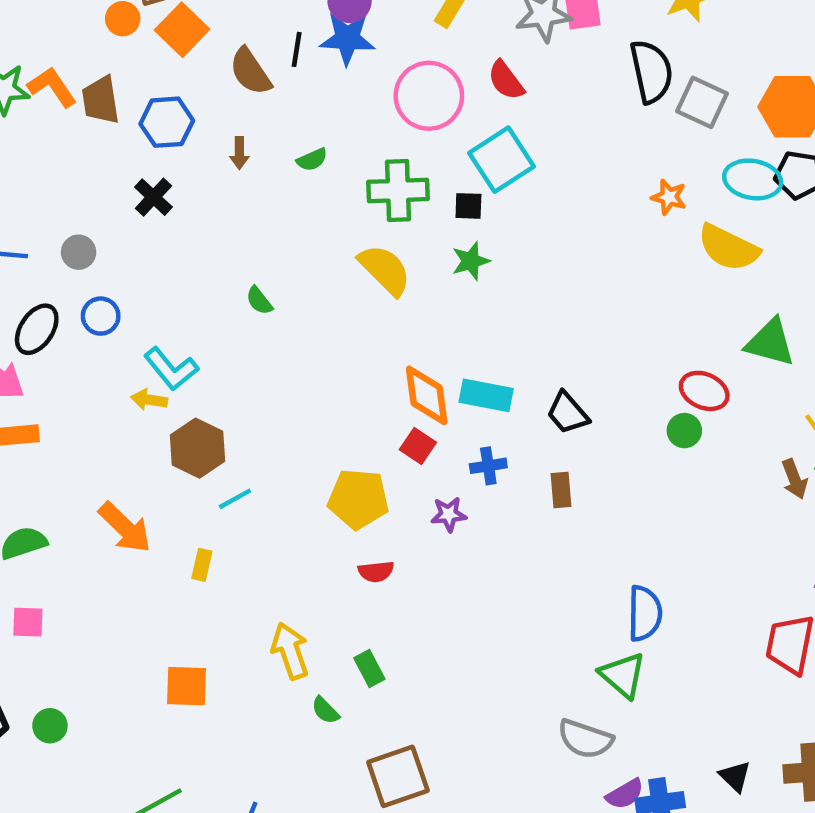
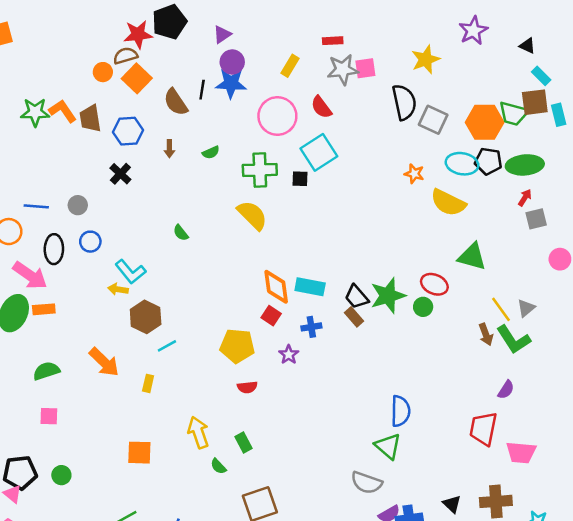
green star: (471, 261) -> (388, 296), moved, size x1.6
black ellipse: (37, 329) -> (54, 249), turned -32
brown rectangle: (561, 490) -> (354, 317), moved, turned -36
purple star: (449, 514) -> (289, 355), turned -30

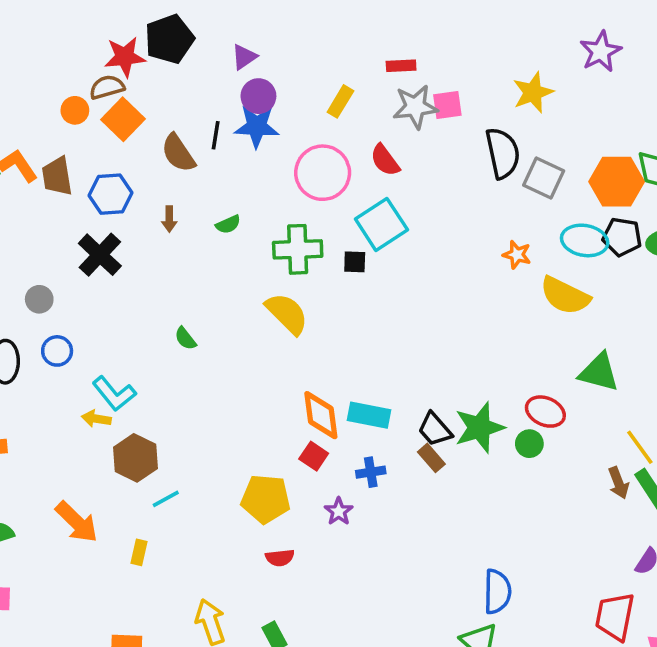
black cross: (120, 174) -> (100, 255), size x1.4

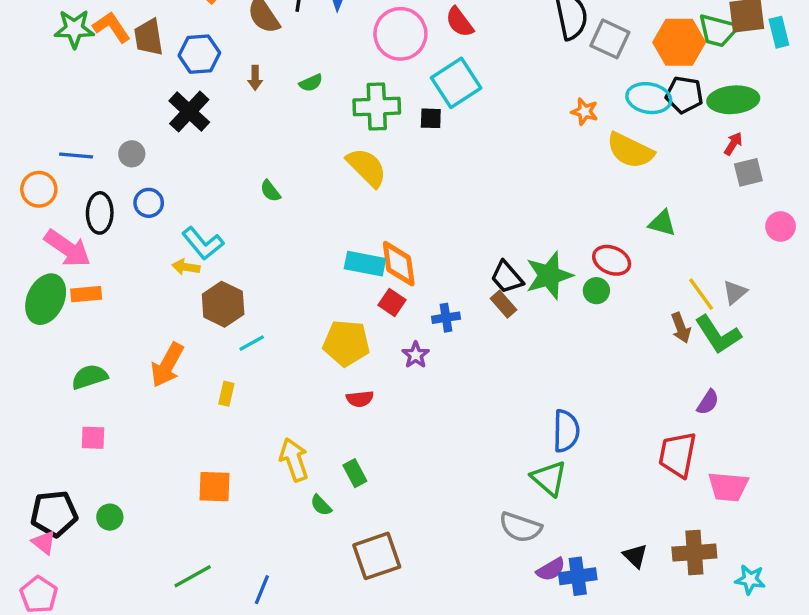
green triangle: (599, 372) -> (662, 223), size x0.7
cyan rectangle: (369, 415) -> (365, 264), moved
orange arrow: (77, 522) -> (167, 365), turned 75

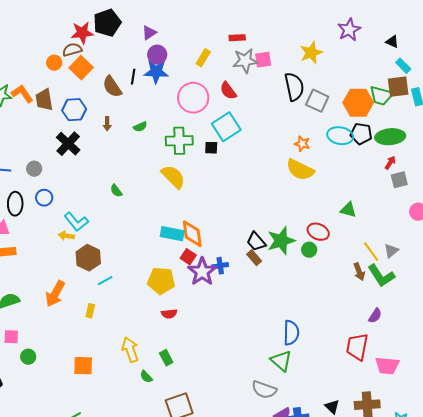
yellow semicircle: (630, 150) -> (300, 170), moved
purple star: (416, 355) -> (202, 272), moved, size x1.8
green circle: (110, 517) -> (28, 357), moved

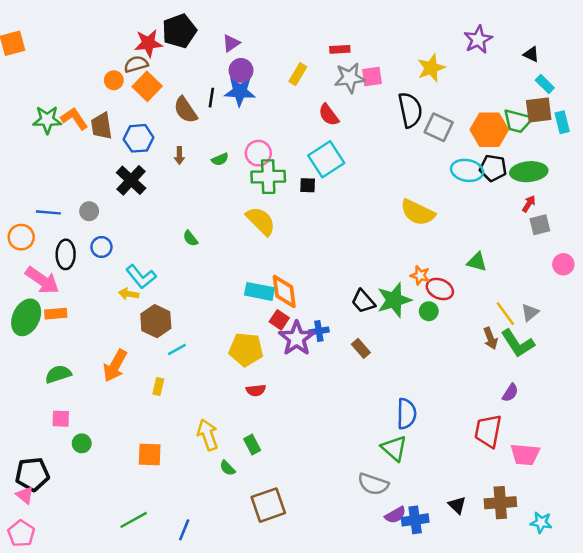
pink circle: (193, 98) -> (258, 153), moved, size x0.7
orange star: (302, 144) -> (420, 275), moved
brown rectangle: (254, 258) -> (361, 348), moved

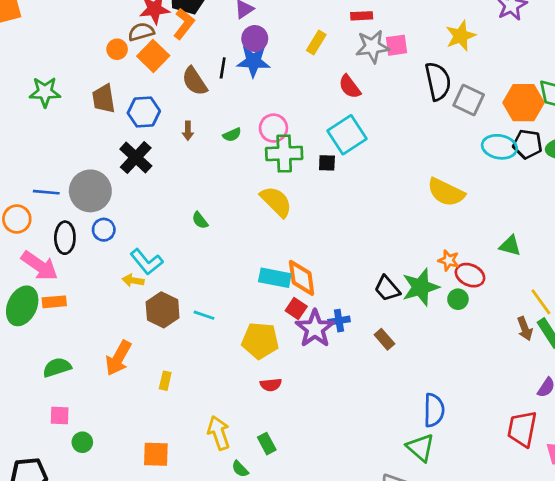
orange L-shape: (74, 119) -> (184, 24), moved, turned 72
gray circle: (89, 211) -> (90, 191), size x2.0
cyan line: (177, 350) -> (204, 315), moved, turned 48

